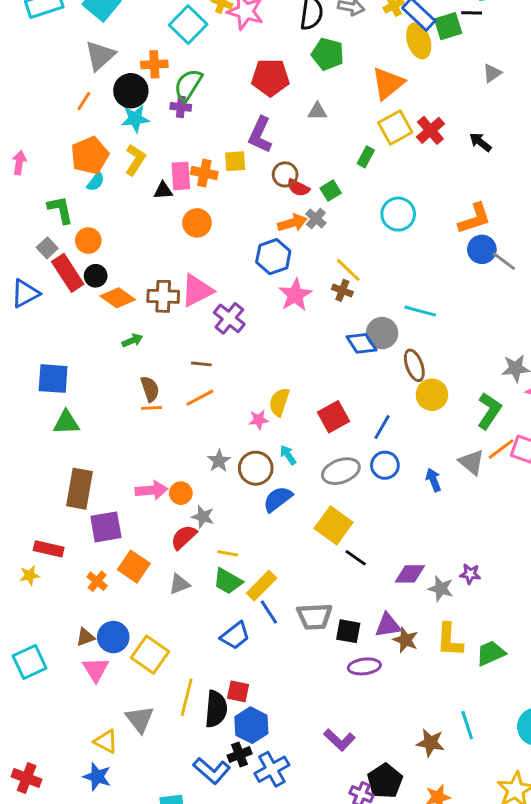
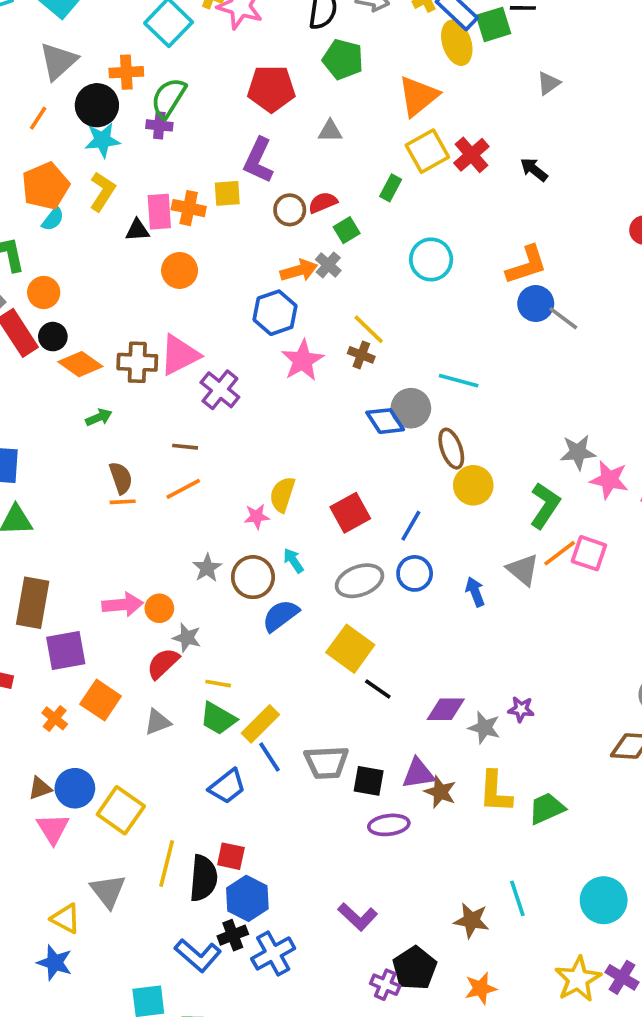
red semicircle: (298, 188) -> (323, 203), moved, turned 130

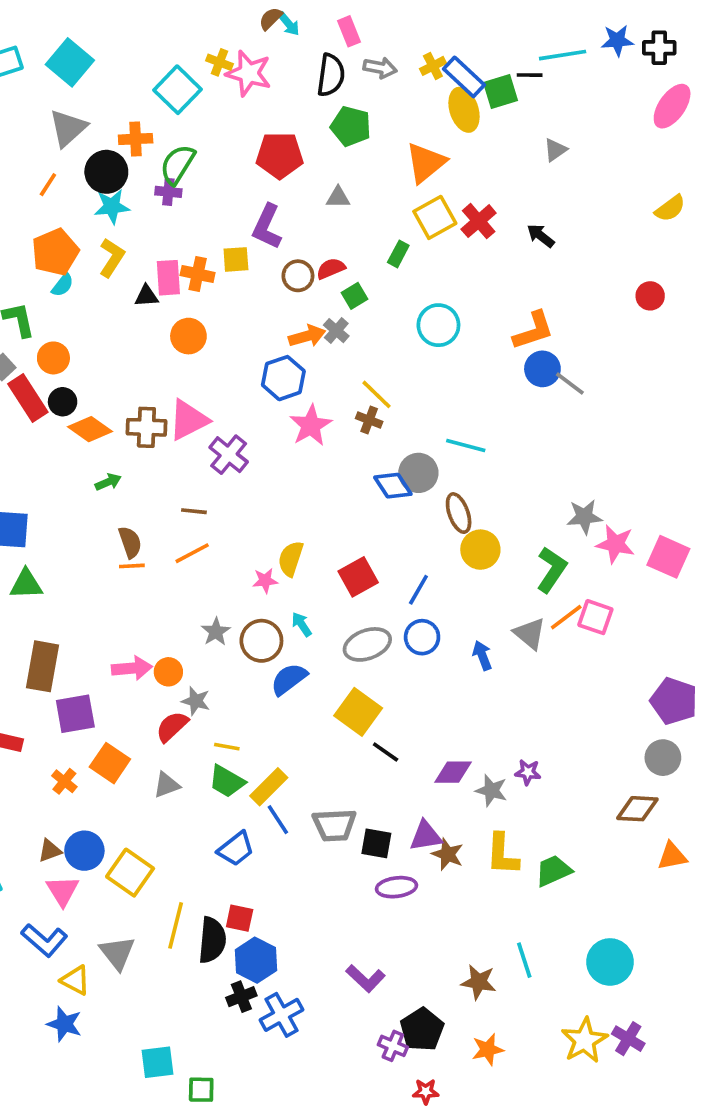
blue L-shape: (198, 955) -> (44, 940), moved

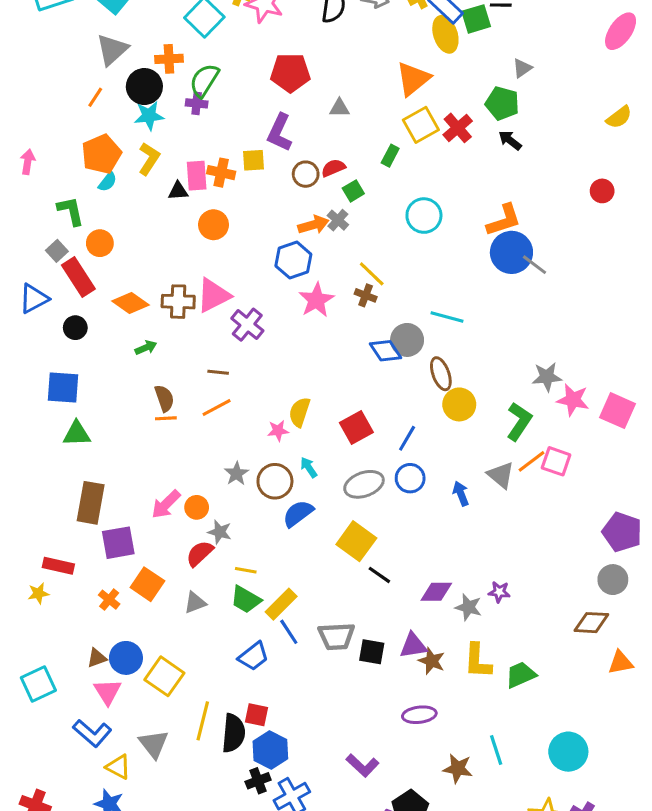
green pentagon: (351, 126) -> (502, 103), moved
blue circle: (542, 369) -> (511, 252), size x1.4
black circle: (63, 402) -> (75, 328), moved
pink arrow: (132, 668) -> (166, 504), turned 140
purple ellipse: (396, 887) -> (419, 715), moved

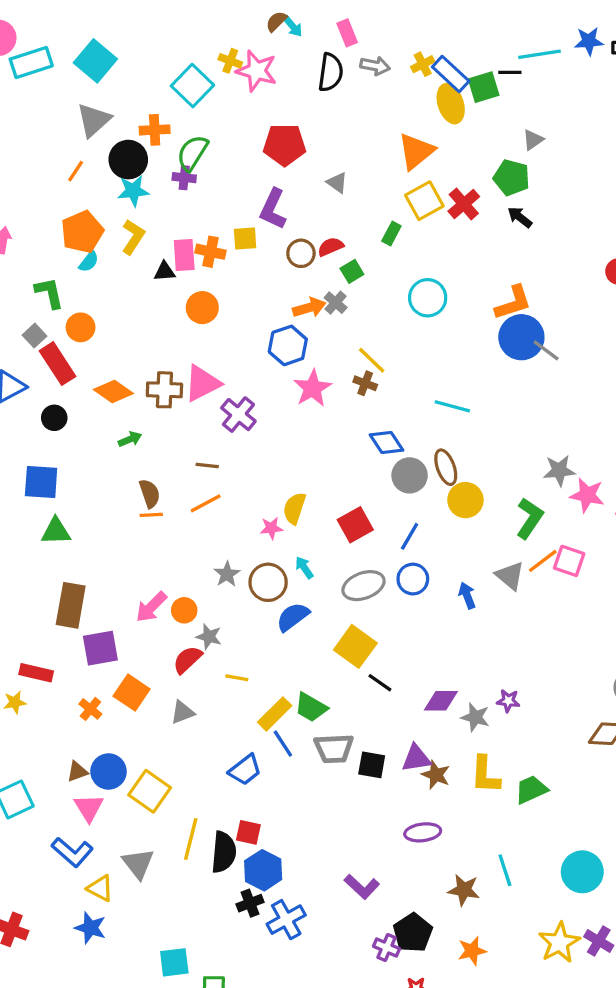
gray triangle: (339, 108) -> (337, 183), turned 35
gray circle: (407, 340) -> (410, 475), moved
green trapezoid: (246, 600) -> (311, 707), moved

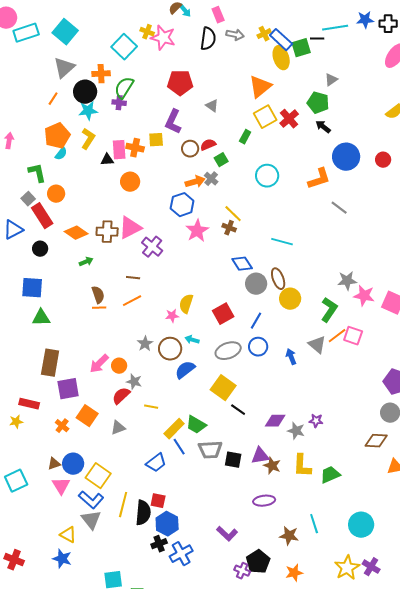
blue circle: (521, 337) -> (346, 157), moved
cyan arrow: (304, 568) -> (192, 340), turned -40
blue L-shape: (72, 852) -> (91, 500), moved

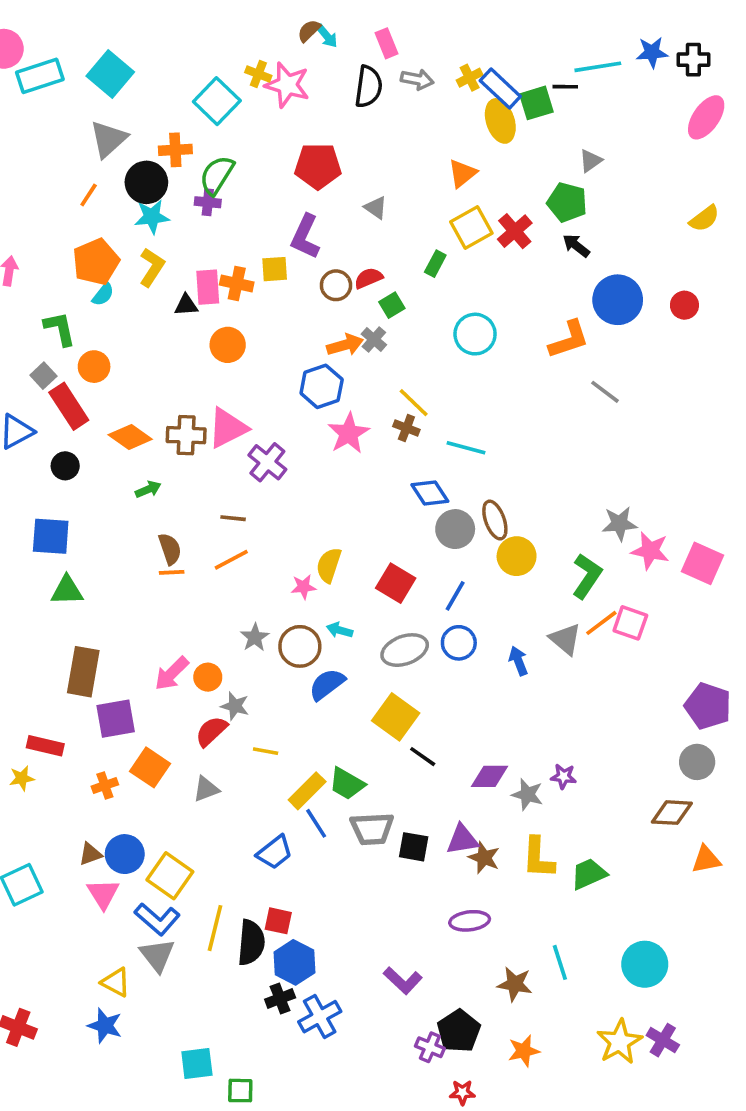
orange triangle: (260, 87) -> (462, 173), size x0.7
cyan line: (282, 242) -> (466, 448), moved
red square: (223, 314) -> (396, 583), turned -30
orange cross: (62, 426) -> (105, 785), turned 32

